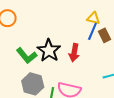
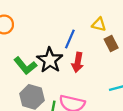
blue line: (92, 31) -> (70, 39), moved

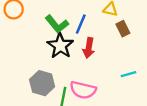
green L-shape: (25, 66) -> (57, 24), moved

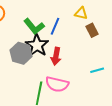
red arrow: (89, 48) -> (56, 56), moved
gray hexagon: (42, 83) -> (21, 53), moved

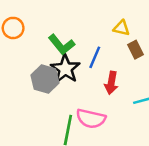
blue line: (55, 26) -> (95, 57), moved
red arrow: (56, 56) -> (111, 83), moved

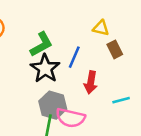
green L-shape: (62, 45) -> (41, 44), turned -80
gray hexagon: (45, 79) -> (53, 105), moved

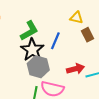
red arrow: (91, 82) -> (75, 69), moved, turned -114
gray hexagon: (53, 105) -> (38, 67), moved

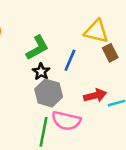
yellow triangle: (76, 18) -> (96, 31), size x1.5
black star: (32, 50) -> (41, 72), size x0.6

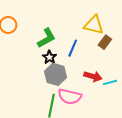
brown rectangle: (110, 53) -> (105, 42), turned 64
red arrow: (95, 95) -> (93, 76), turned 30

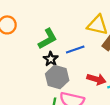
blue line: (73, 48) -> (75, 49), turned 48

